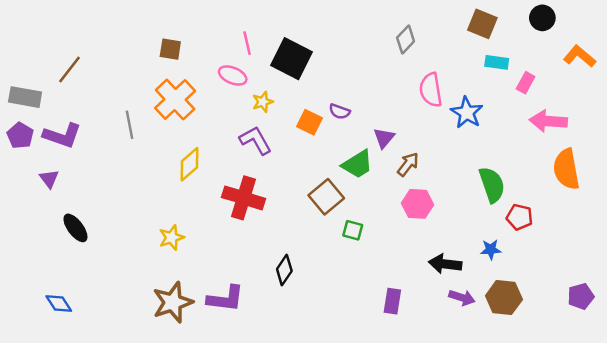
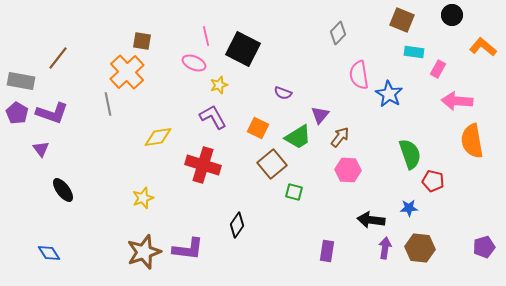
orange cross: (175, 99) -> (127, 72), moved
orange square: (310, 122) -> (258, 128), moved
yellow diamond: (189, 164) -> (158, 137), turned 32
purple arrow: (462, 298) -> (385, 248), turned -100

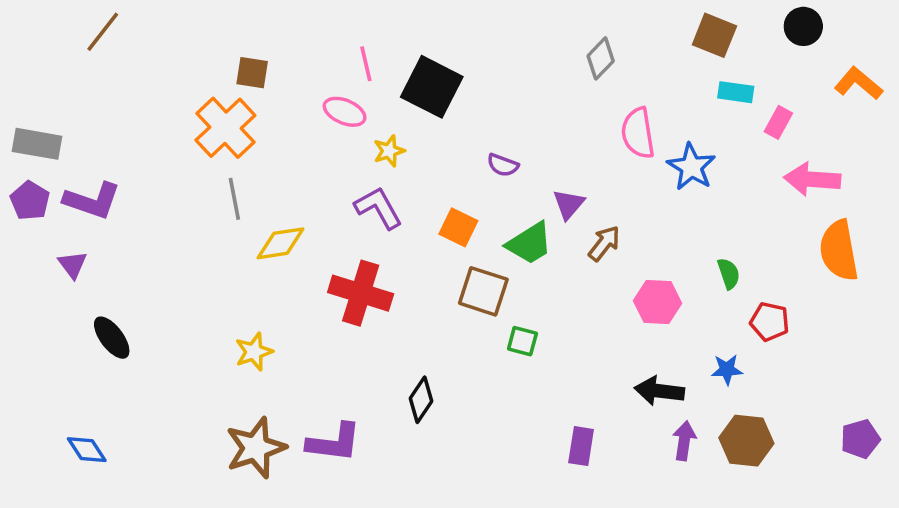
brown line: (58, 58) -> (103, 32), moved
gray line: (108, 104) -> (234, 199), moved
green semicircle: (410, 154) -> (729, 274), size x0.6
brown square: (272, 164) -> (483, 291), turned -32
pink hexagon: (348, 170) -> (658, 302), moved

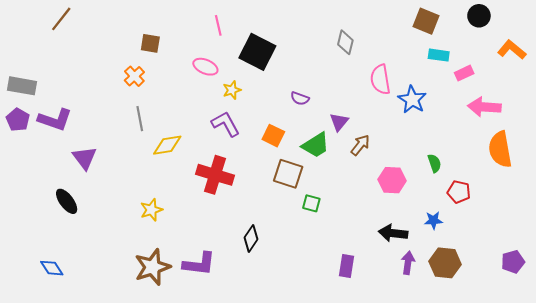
gray diamond: (601, 58) -> (345, 42), moved, turned -30
pink line: (366, 64) -> (218, 25), moved
pink rectangle: (778, 122) -> (464, 73), turned 36
orange cross: (225, 128) -> (134, 76), size x0.6
purple triangle: (73, 265) -> (85, 158), moved, size x1.4

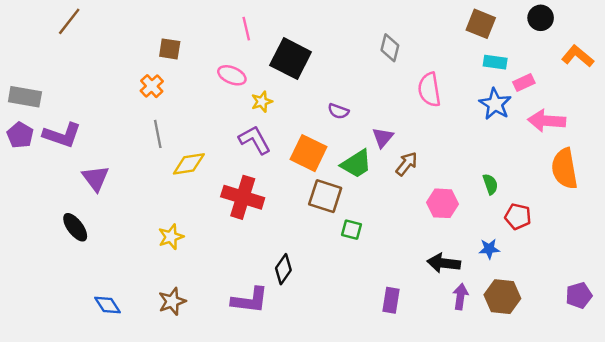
blue star: (412, 100) -> (495, 104), moved
orange square: (273, 136) -> (308, 153), size x1.4
purple L-shape: (199, 264) -> (250, 300), moved
brown star: (152, 267) -> (172, 301), size x0.7
blue diamond: (52, 268) -> (107, 305), moved

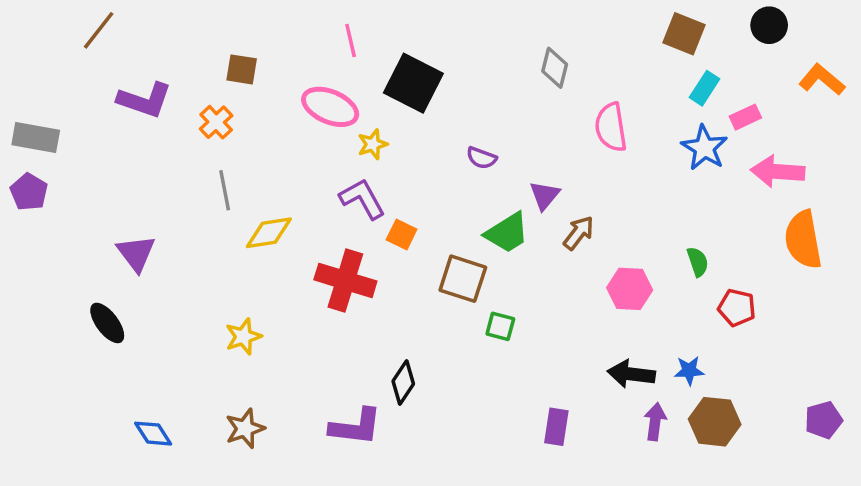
cyan rectangle: (495, 62) -> (704, 88), turned -65
pink ellipse: (232, 75) -> (330, 107), size x1.4
purple L-shape: (62, 135) -> (145, 100), moved
orange square: (308, 153) -> (402, 234), moved, size x0.6
blue star: (489, 249) -> (689, 371), moved

